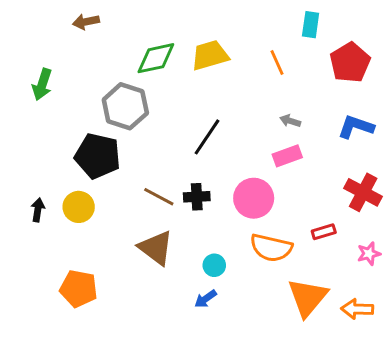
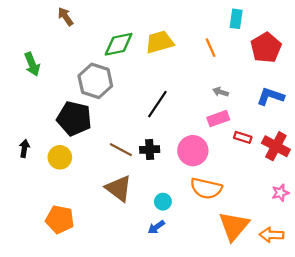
brown arrow: (86, 22) -> (65, 17), turned 66
green arrow: (42, 84) -> (32, 64), turned -40
black arrow: (38, 210) -> (24, 148), moved
red rectangle: (324, 232) -> (243, 137), moved, turned 35

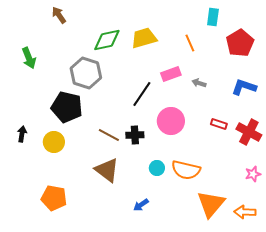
pink rectangle: (218, 119) -> (171, 74), moved
pink circle: (193, 151) -> (171, 121), moved
cyan circle: (163, 202) -> (157, 168), moved

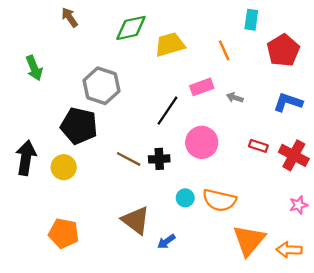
green diamond: (107, 40) -> (131, 28), moved
black arrow: (22, 134) -> (26, 158), size x1.8
brown triangle: (107, 170) -> (136, 220), moved

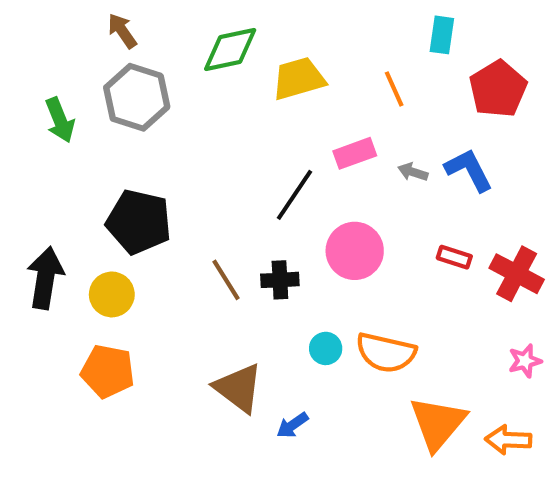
gray hexagon: (101, 86) -> (137, 97), moved
blue L-shape: (288, 102) -> (469, 170), moved, turned 44
brown line: (129, 159) -> (226, 280), turned 30
orange pentagon: (64, 233) -> (108, 371), moved

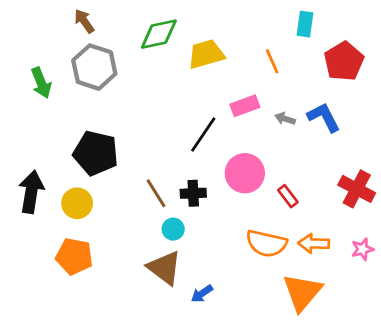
red rectangle: (454, 257) -> (288, 196), moved, turned 35
cyan circle: (326, 348) -> (173, 229), moved
orange arrow: (508, 440) -> (314, 243), moved

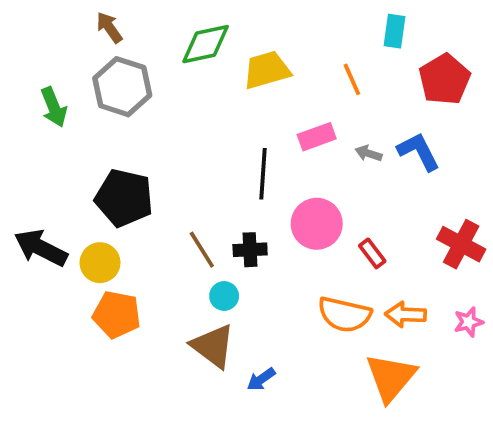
black line: (203, 134) -> (263, 174), turned -30
black arrow: (31, 192) -> (41, 248), turned -72
orange pentagon: (74, 256) -> (117, 315), moved

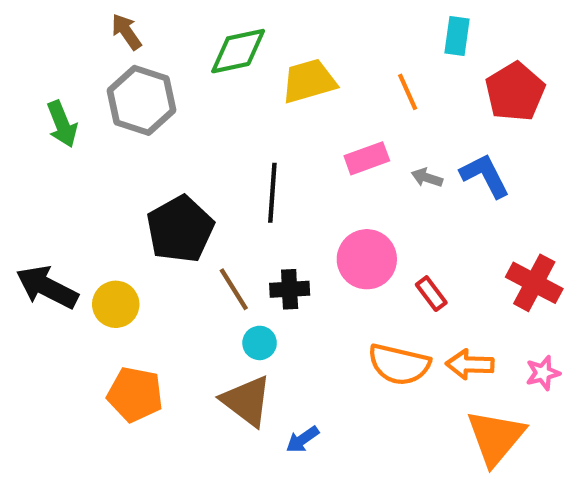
black line: (263, 174) -> (272, 193), moved
black pentagon: (124, 198) -> (180, 229), moved, turned 30
orange pentagon: (117, 315) -> (135, 394), moved
orange triangle: (391, 377) -> (496, 437), moved

